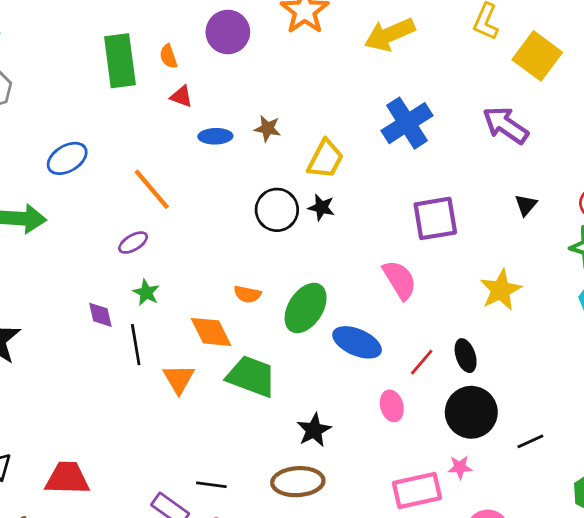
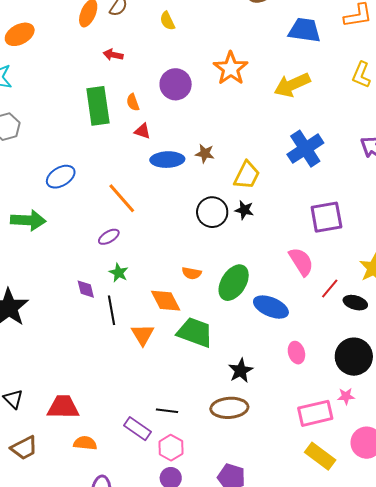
blue ellipse: (215, 136) -> (167, 160), size x1.4
black ellipse: (466, 356) -> (355, 303), moved, turned -55
red line: (422, 362) -> (330, 288), moved

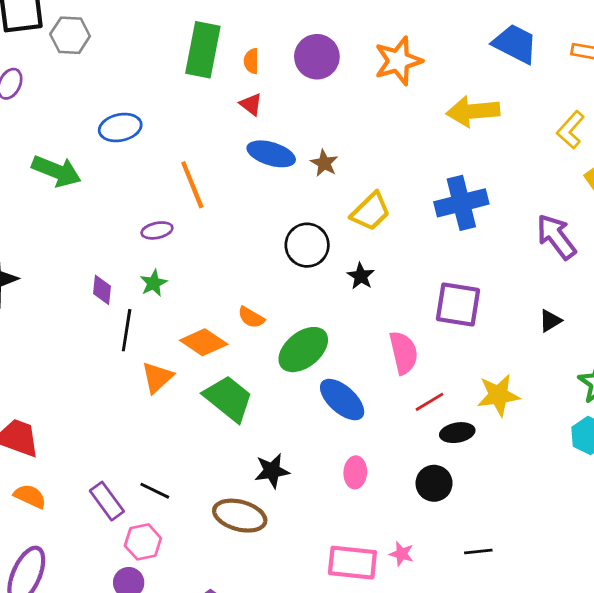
black star: (244, 210) -> (361, 276), moved
orange diamond: (166, 301) -> (204, 342), turned -48
black ellipse: (355, 303) -> (457, 433), turned -45
black circle: (354, 357) -> (434, 483), moved, size x0.7

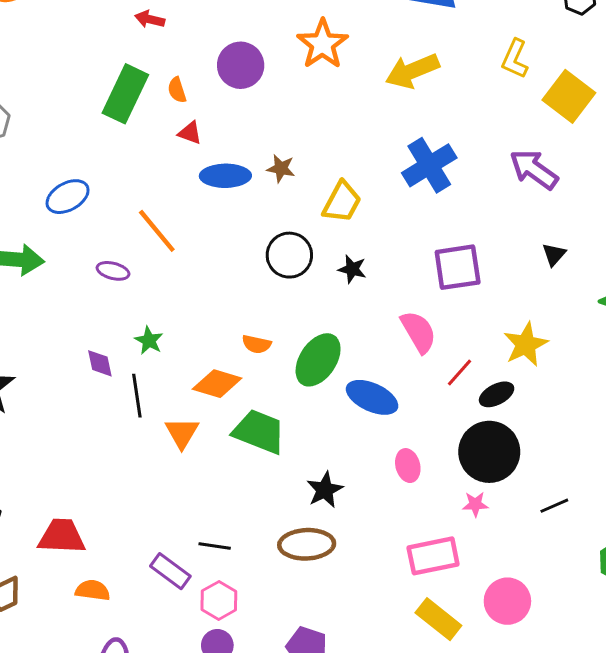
green rectangle: (203, 50) -> (125, 94), turned 32
purple ellipse: (157, 230) -> (113, 271), moved, turned 44
black circle: (434, 483) -> (489, 452), size x1.6
pink star: (402, 554) -> (475, 504), moved

